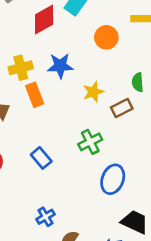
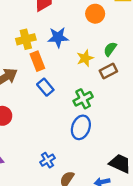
green semicircle: (138, 82) -> (110, 49), moved, turned 40
blue rectangle: (41, 158) -> (45, 87), moved
blue ellipse: (113, 179) -> (81, 127), moved

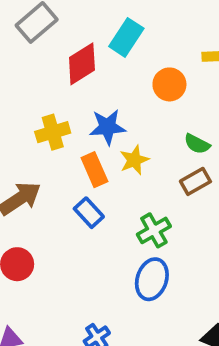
green semicircle: (110, 49) -> (197, 144), turned -96
yellow star: (85, 58) -> (134, 160), moved
orange rectangle: (37, 61) -> (94, 170), moved

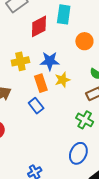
cyan rectangle: (126, 37) -> (64, 14), turned -30
green cross: (154, 230) -> (85, 120), moved, turned -36
blue ellipse: (152, 279) -> (78, 153), moved

